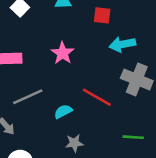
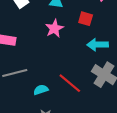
pink star: (63, 53) -> (54, 28), moved

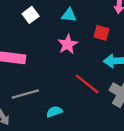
red line: (70, 83) -> (87, 84), moved

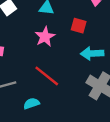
red line: (87, 84) -> (47, 76), moved

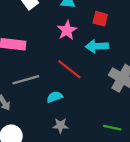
cyan arrow: (92, 53) -> (97, 46), moved

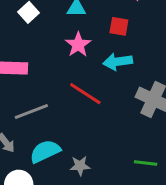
cyan semicircle: (55, 97) -> (45, 151), moved, size x1.5

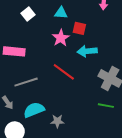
red square: (119, 26) -> (79, 28), moved
green line: (146, 163) -> (106, 106), moved

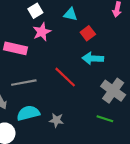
red square: (79, 28) -> (88, 33), turned 32
pink star: (61, 38) -> (42, 32), moved
gray star: (57, 121) -> (56, 120), moved

